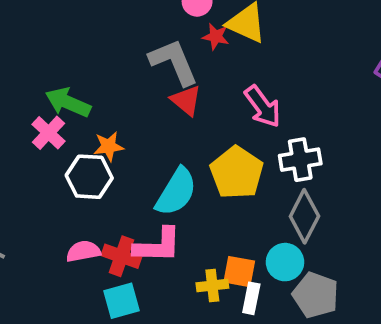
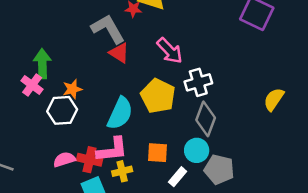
green arrow: (68, 102) -> (42, 64), turned 72
orange square: (239, 272) -> (158, 153), moved
yellow cross: (212, 285) -> (122, 171), moved
white rectangle: (251, 298) -> (178, 177), turned 36

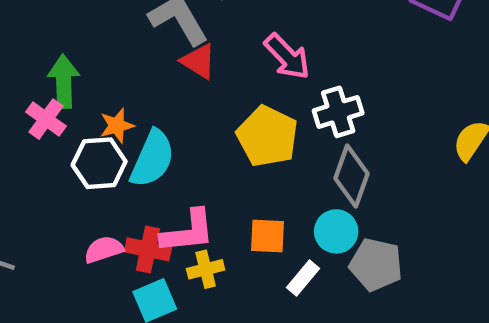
cyan semicircle: (120, 113) -> (152, 159), moved

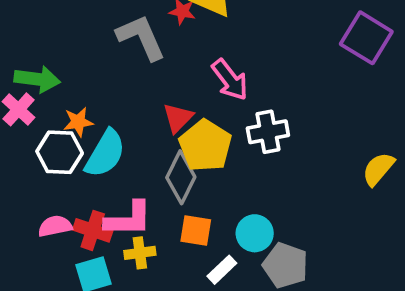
red triangle: (199, 61) -> (178, 118), moved, turned 36
green arrow: (64, 81) -> (37, 79), turned 93
gray diamond: (352, 176) -> (181, 177), moved

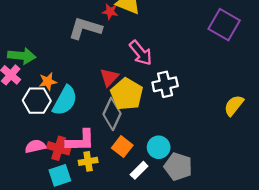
gray L-shape: (141, 37) -> (85, 28), turned -48
orange square: (196, 231) -> (122, 147), turned 30

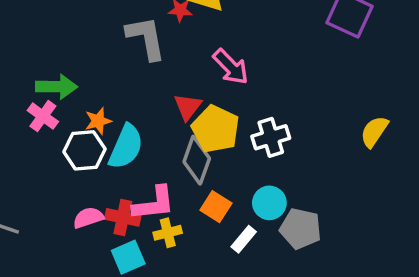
gray L-shape: (85, 28) -> (146, 38), turned 68
white cross: (165, 84) -> (271, 137), moved

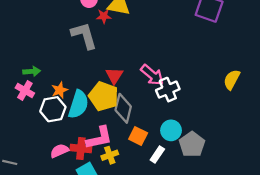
pink arrow: (231, 67) -> (152, 75), moved
green arrow: (57, 87) -> (32, 71), size x0.7
yellow pentagon: (215, 129) -> (104, 96), moved
gray pentagon: (301, 229) -> (192, 144), turned 30

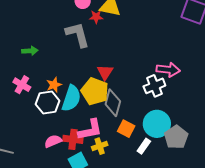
green arrow: (32, 71) -> (30, 51), moved
pink arrow: (152, 75) -> (168, 70), moved, turned -35
cyan circle: (171, 130) -> (157, 124), size x1.4

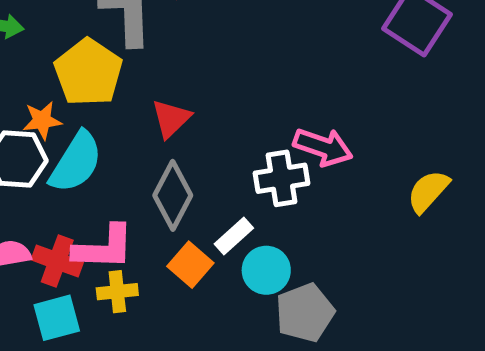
yellow pentagon: (95, 91) -> (88, 72), moved
cyan circle: (157, 124) -> (266, 270), size x0.7
white rectangle: (144, 146) -> (234, 236), moved

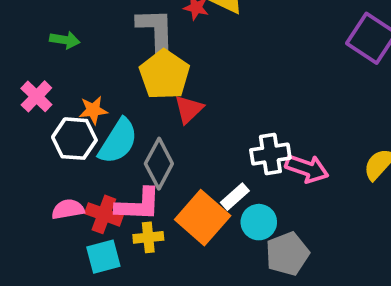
yellow pentagon: (88, 72) -> (164, 75), moved
pink arrow: (323, 147) -> (307, 168), moved
gray diamond: (173, 195) -> (159, 164), moved
orange square: (190, 265) -> (203, 218), size x1.6

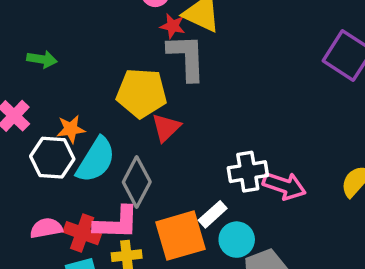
gray L-shape: (156, 31) -> (187, 57), moved
yellow pentagon: (164, 75) -> (142, 93), turned -30
orange square: (203, 218) -> (181, 236), turned 33

